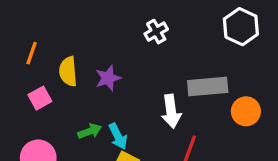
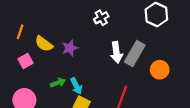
yellow semicircle: (68, 71) -> (44, 44), turned -48
gray rectangle: (208, 86) -> (135, 53), turned -55
white arrow: (171, 111) -> (116, 52), moved

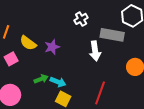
gray rectangle: (135, 53) -> (112, 35), moved, turned 70
cyan arrow: (76, 86) -> (58, 82), turned -42

